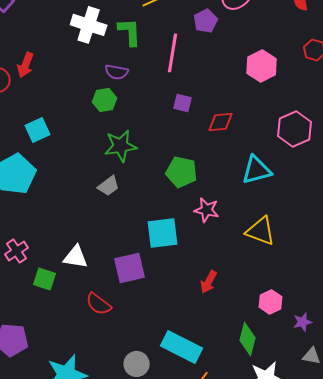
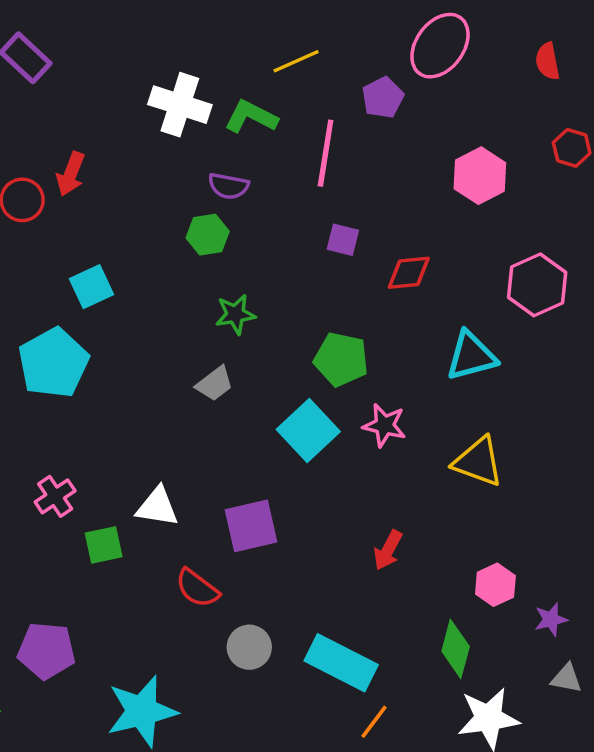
green L-shape: (130, 32) -> (251, 117), turned -60
green star: (121, 146) -> (235, 314), size x0.7
cyan square: (163, 233) -> (308, 430), moved, turned -36
green square: (45, 279) -> (104, 545), turned -30
gray circle: (137, 364) -> (249, 647), moved

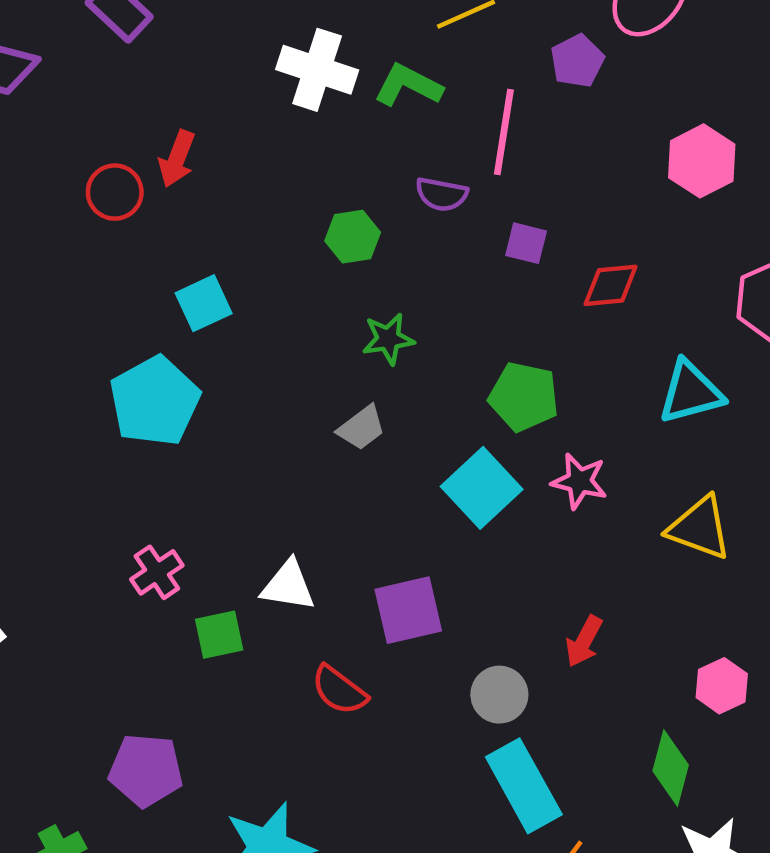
purple semicircle: (228, 186) -> (442, 194), moved
gray circle: (249, 647) -> (499, 695), moved
cyan rectangle: (341, 663) -> (524, 786), turned 34

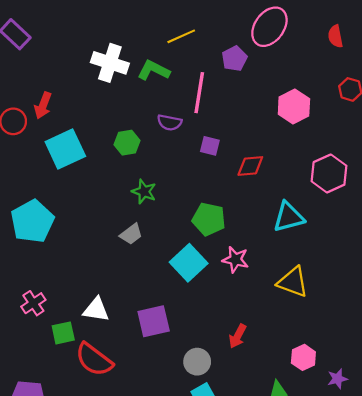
cyan square: (204, 303) -> (65, 149), moved, size x1.5
green star: (388, 339) -> (144, 192), turned 30
red semicircle: (339, 690) -> (94, 360), moved, size x1.4

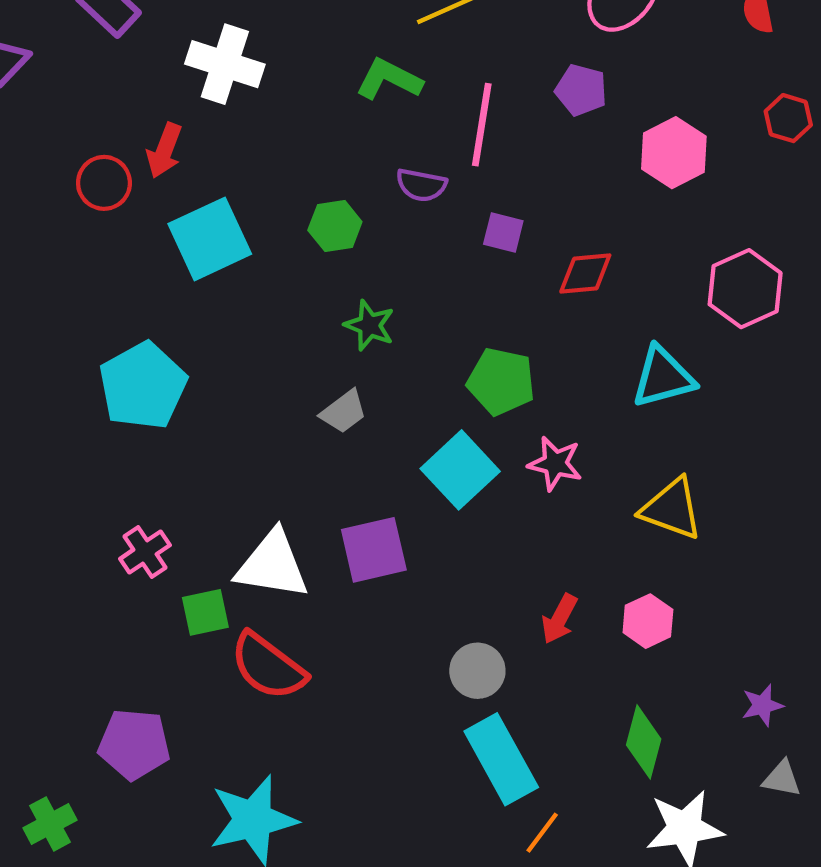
purple pentagon: (234, 59) -> (581, 90), moved, turned -30
white cross: (110, 63) -> (225, 64), moved
white triangle: (96, 310) -> (272, 565), size x1.4
purple square: (154, 321) -> (374, 550), moved
pink hexagon: (303, 357) -> (648, 621), moved

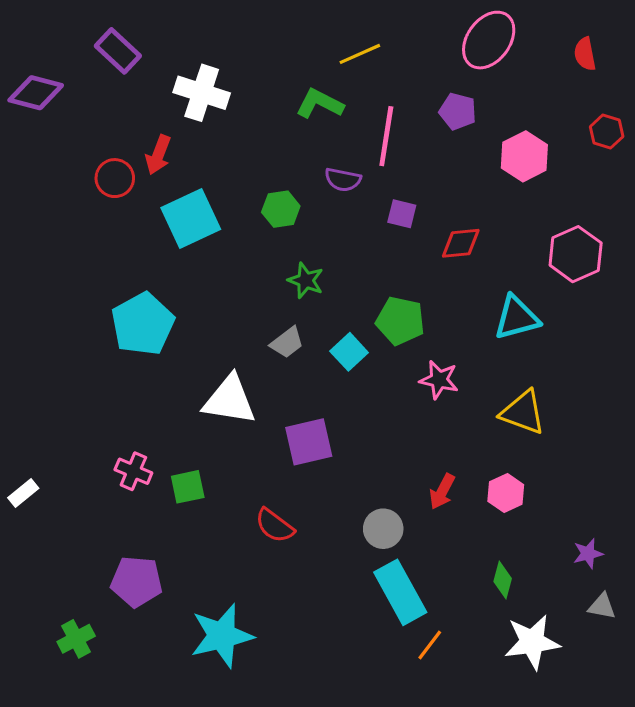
cyan square: (460, 470) -> (349, 352), moved, size x0.7
pink cross: (145, 552) -> (133, 471), moved, turned -33
white triangle: (272, 565) -> (230, 400), moved
red semicircle: (268, 666) -> (275, 526), moved, size x0.7
green diamond: (644, 742) -> (503, 580), size x0.7

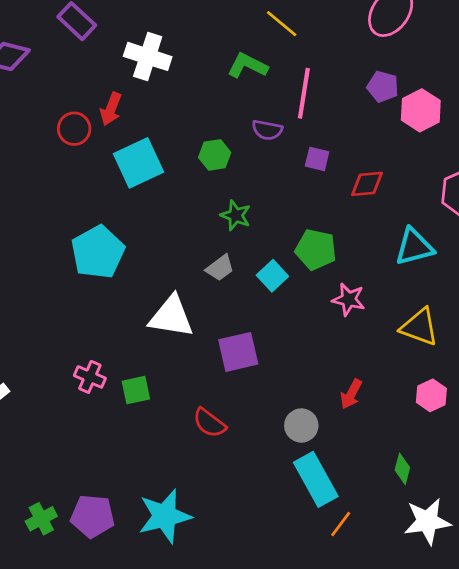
yellow line: (360, 54) -> (282, 24), turned 64
purple pentagon: (458, 111) -> (383, 87), moved
pink hexagon: (506, 493) -> (431, 395), moved
purple pentagon: (137, 581) -> (92, 516), moved

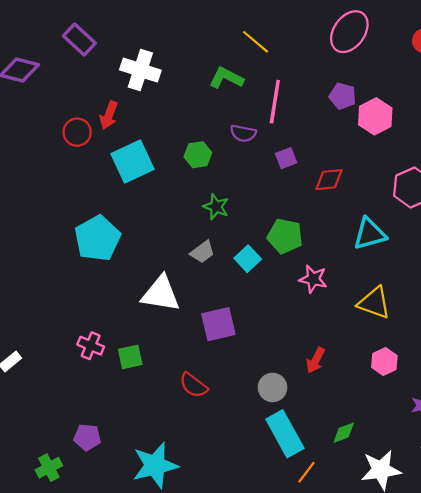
purple square: (317, 159) -> (286, 158), turned -35
green diamond: (402, 469) -> (344, 433), moved, turned 55
purple pentagon: (92, 516) -> (87, 437), moved, size x0.7

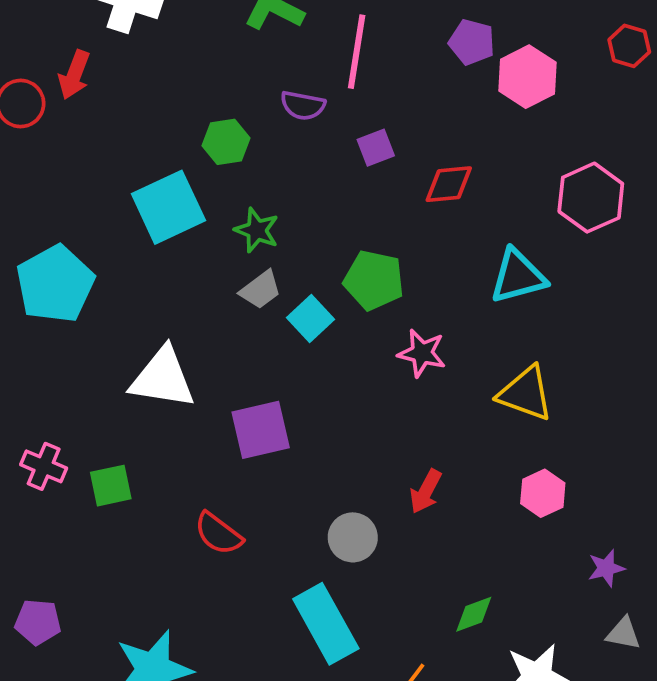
cyan square: (132, 162) -> (168, 207), moved
gray trapezoid: (203, 252) -> (261, 290), moved
cyan rectangle: (285, 434) -> (326, 624), moved

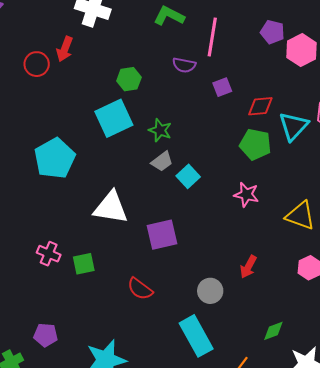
green hexagon: (226, 142) -> (129, 79), moved
cyan triangle: (518, 276) -> (293, 126), moved, turned -32
green pentagon: (374, 280) -> (255, 144), moved

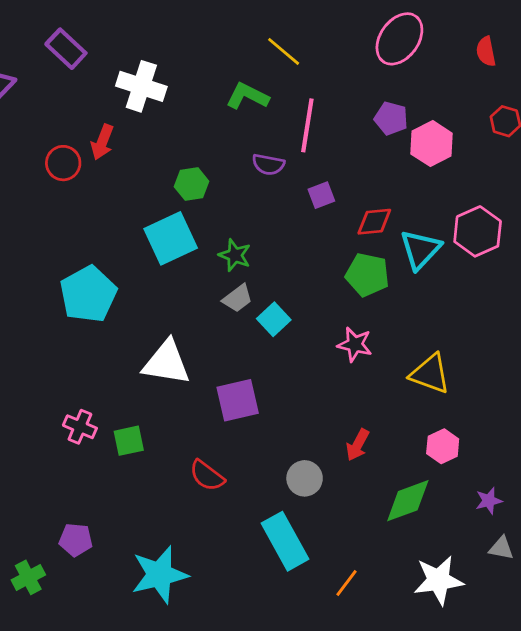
green diamond: (273, 331) -> (408, 501), moved, size x1.6

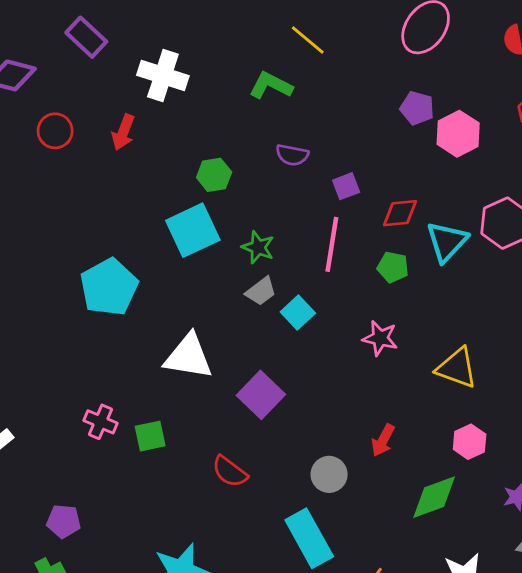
pink line: (307, 125) -> (332, 244), moved
red circle: (63, 163) -> (55, 131), moved
green pentagon: (367, 275) -> (393, 267), size x0.7
purple square: (238, 400) -> (261, 395), turned -33
purple pentagon: (76, 540) -> (64, 521), moved

